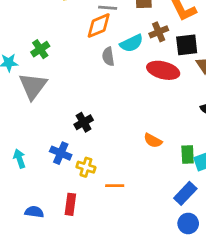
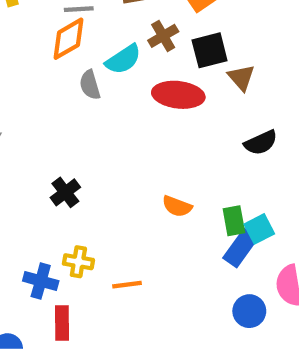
blue cross: (61, 153) -> (41, 281), moved
blue rectangle: (185, 193) -> (240, 248), moved
blue circle: (188, 223) -> (249, 311), moved

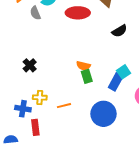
green rectangle: (234, 221) -> (87, 76), moved
blue circle: (249, 311) -> (103, 114), moved, size x1.6

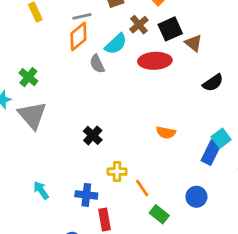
green rectangle: (87, 76) -> (159, 214), moved, turned -32
yellow cross: (40, 97) -> (117, 172), moved
orange line: (64, 106) -> (142, 188), turned 72
blue circle: (103, 114) -> (196, 197), size x0.6

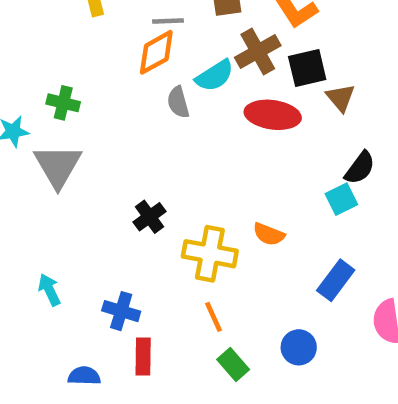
brown cross: (139, 25) -> (258, 51), size x1.4
green cross: (28, 77) -> (63, 103), turned -36
black semicircle: (213, 83) -> (360, 168), turned -30
cyan square: (221, 138) -> (341, 199), moved
yellow cross: (117, 172) -> (210, 254), moved, size x1.6

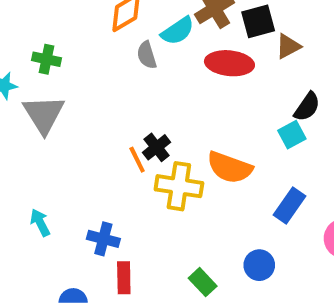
brown triangle: (341, 98) -> (288, 46), turned 44
black cross: (150, 217) -> (156, 147), moved
orange semicircle: (269, 234) -> (230, 167), size x1.6
orange line: (213, 317) -> (137, 160), moved

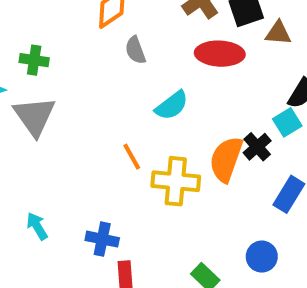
cyan semicircle: (178, 31) -> (172, 105), moved
brown triangle: (288, 46) -> (278, 33), turned 36
black cross: (156, 147) -> (257, 147), moved
orange semicircle: (230, 167) -> (226, 159), turned 93

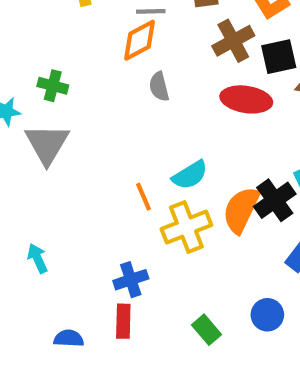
cyan semicircle: (172, 105) -> (190, 175), moved
black cross: (257, 147) -> (275, 200), size x1.4
yellow cross: (176, 181) -> (186, 227), turned -33
blue cross: (102, 239) -> (131, 280), moved, turned -36

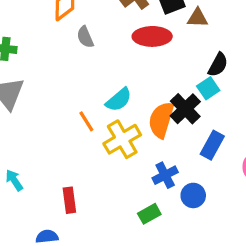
blue cross: (131, 280) -> (165, 175), moved
red rectangle: (123, 321) -> (69, 200), moved
green rectangle: (206, 330) -> (149, 214), turned -70

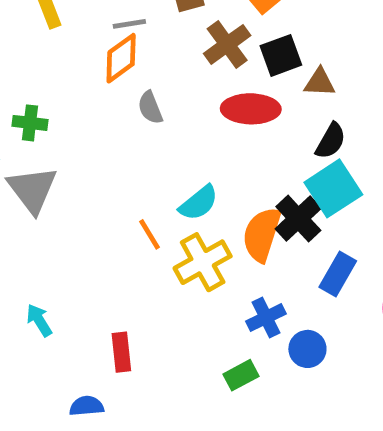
black semicircle: (218, 65) -> (331, 141), moved
cyan square: (208, 88) -> (333, 188), size x1.6

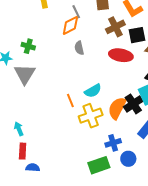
gray line: (129, 24) -> (76, 12), turned 64
red rectangle: (121, 352) -> (23, 151), moved
green rectangle: (241, 375) -> (99, 165), size x1.5

